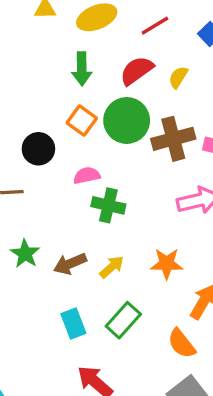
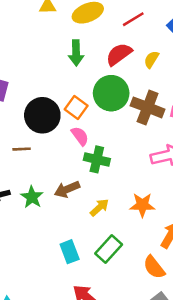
orange square: (82, 120) -> (76, 107), moved
brown cross: (173, 139) -> (148, 107), turned 36
black circle: (38, 149) -> (42, 115), size x1.4
pink semicircle: (87, 175) -> (80, 136), turned 66
brown arrow: (70, 264) -> (67, 189), moved

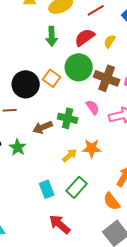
pink semicircle: (80, 136) -> (93, 107), moved
brown arrow: (67, 189) -> (43, 127), moved
orange star: (142, 205) -> (92, 148), moved

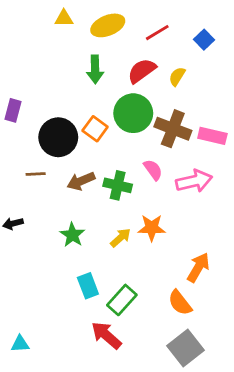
brown arrow: (43, 127) -> (81, 181), moved
green star: (18, 147) -> (72, 235), moved
green rectangle: (77, 187) -> (122, 300), moved

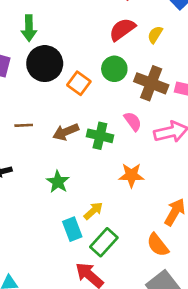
green arrow: (95, 69) -> (29, 28), moved
green circle: (133, 113) -> (114, 69), size x0.7
black circle: (58, 137) -> (45, 64), moved
yellow arrow: (120, 238) -> (93, 211), moved

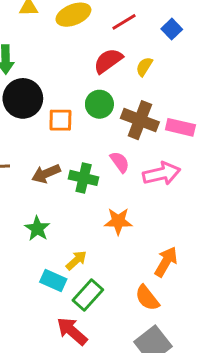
orange square: (79, 83) -> (60, 120), turned -35
cyan rectangle: (72, 229) -> (53, 281), turned -45

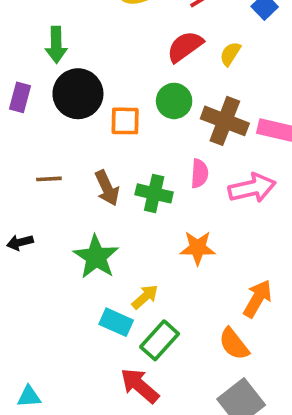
pink semicircle: (120, 162) -> (199, 174), turned 40
brown arrow: (46, 174) -> (107, 188), turned -92
green star: (37, 229) -> (96, 257), size x1.4

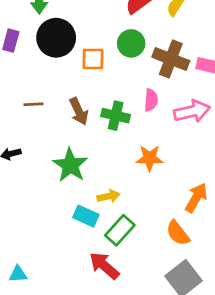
yellow arrow: (145, 297) -> (108, 196), turned 30

